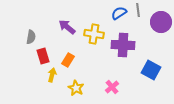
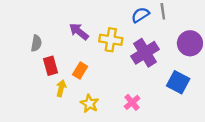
purple circle: (161, 22) -> (190, 43), moved
purple cross: (123, 45) -> (145, 53), turned -35

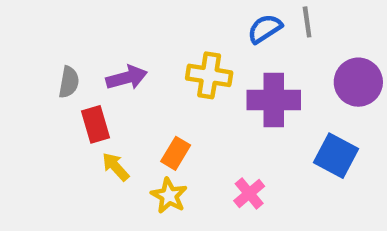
purple arrow: (79, 31) -> (127, 78), moved, turned 126
purple cross: (145, 53) -> (274, 100), turned 32
orange rectangle: (80, 70) -> (176, 153), moved
yellow arrow: (61, 88) -> (116, 167), turned -56

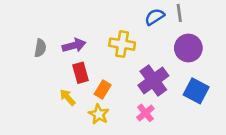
purple circle: (358, 82) -> (188, 48), moved
purple cross: (274, 100) -> (153, 80), moved, turned -36
red rectangle: (96, 124) -> (81, 73), moved

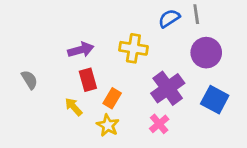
gray semicircle: (40, 48) -> (29, 80), moved, turned -42

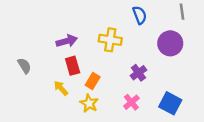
gray line: (196, 14) -> (182, 12), moved
blue semicircle: (169, 18) -> (140, 15), turned 102
purple cross: (168, 88) -> (138, 73), size x0.6
blue square: (215, 100) -> (170, 103), moved

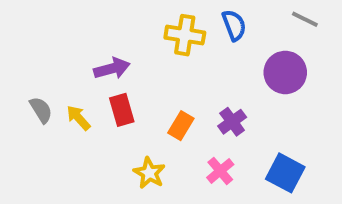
gray line: (182, 12) -> (305, 19), turned -56
yellow cross: (110, 40) -> (185, 35), moved
orange rectangle: (93, 81) -> (181, 126), moved
yellow arrow: (61, 88) -> (78, 118), moved

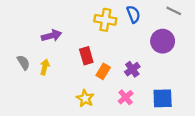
purple arrow: (112, 69) -> (52, 36), moved
red rectangle: (122, 110) -> (86, 56), moved
yellow arrow: (78, 118) -> (45, 67), turned 56
blue square: (285, 173) -> (163, 98), turned -30

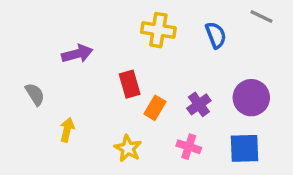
blue semicircle: (133, 14) -> (216, 35), moved
purple circle: (163, 41) -> (251, 98), moved
yellow arrow: (45, 67) -> (67, 130), moved
pink cross: (126, 97) -> (189, 147), turned -32

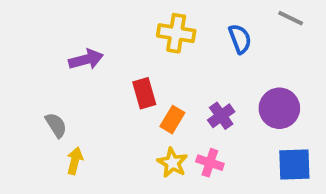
gray semicircle: (35, 94) -> (56, 125), moved
yellow arrow: (67, 130) -> (75, 161), moved
yellow star: (128, 148) -> (172, 163), moved
blue square: (245, 148) -> (294, 165), moved

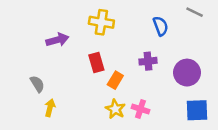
yellow cross: (176, 33) -> (101, 22), moved
purple cross: (221, 116) -> (148, 61), moved, turned 30

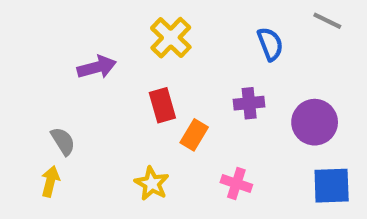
yellow cross: (101, 22) -> (171, 38), turned 35
yellow arrow: (50, 108) -> (50, 181), moved
yellow star: (115, 109) -> (152, 184), moved

